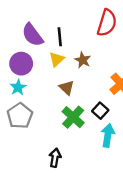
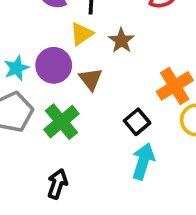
purple circle: (21, 64) -> (54, 65), moved
green cross: (73, 117) -> (61, 122), moved

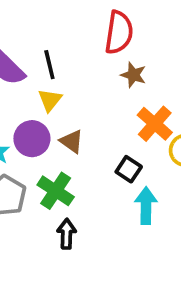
brown star: (121, 41) -> (133, 75), moved
black arrow: (57, 184) -> (67, 234), moved

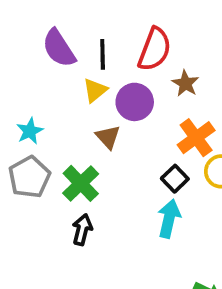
red semicircle: (119, 32) -> (155, 49), moved
purple circle: (32, 139) -> (135, 102), moved
black square: (129, 169) -> (175, 179), moved

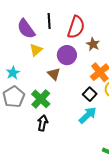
black line: (103, 54) -> (49, 21), moved
yellow triangle: (95, 90) -> (36, 50), moved
cyan arrow: (169, 219) -> (88, 115), turned 36

